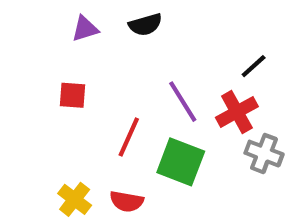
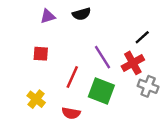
yellow cross: (75, 199) -> (36, 99), moved

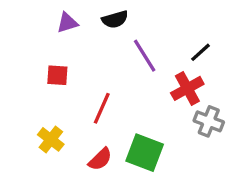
purple line: (103, 57) -> (145, 56), moved
green square: (101, 91) -> (145, 153), moved
red semicircle: (71, 113) -> (100, 159), turned -54

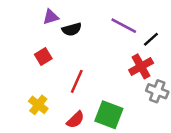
black semicircle: (115, 19) -> (72, 29), moved
purple line: (145, 56) -> (124, 26), moved, turned -30
red square: (57, 75) -> (43, 57), turned -35

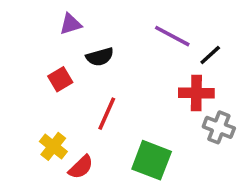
black semicircle: (72, 29) -> (100, 57), moved
red cross: (141, 66) -> (196, 93), turned 30
red semicircle: (75, 120) -> (81, 167), moved

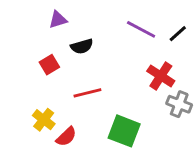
black line: (210, 55) -> (178, 34), moved
red cross: (196, 93) -> (161, 76), turned 32
red line: (107, 114) -> (87, 93), turned 52

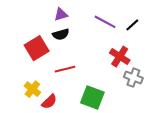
purple triangle: (58, 20) -> (61, 14), moved
red square: (49, 65) -> (37, 48), size x1.6

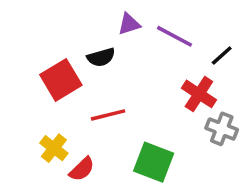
purple triangle: (61, 14) -> (129, 24), moved
black line: (132, 25) -> (222, 56), moved

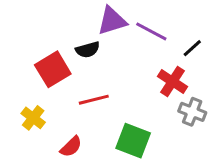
purple triangle: (129, 24) -> (112, 21), size x1.5
yellow cross: (54, 148) -> (33, 118), moved

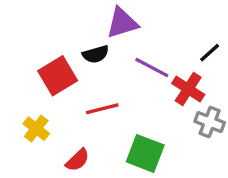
purple line: (151, 31) -> (152, 67), moved

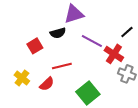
red square: (58, 76) -> (35, 46), size x0.7
green square: (145, 153) -> (88, 93), turned 30
red semicircle: (77, 160) -> (47, 84), moved

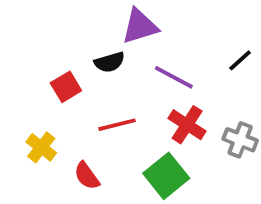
red cross: (114, 54) -> (187, 125), moved
red semicircle: (47, 84) -> (87, 176), moved, turned 98

